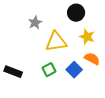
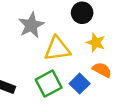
gray star: (35, 23) -> (31, 25), size x1.5
green square: (49, 70) -> (49, 84), size x1.5

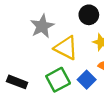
yellow triangle: (57, 49) -> (66, 48), turned 35

